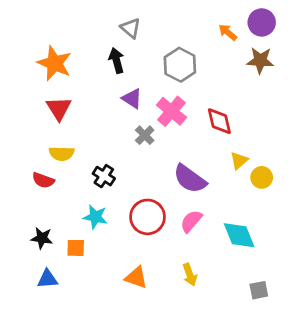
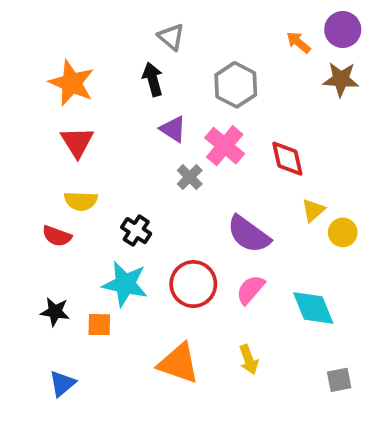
cyan star: (95, 217) -> (125, 284), size x1.4
orange triangle: (136, 278) -> (179, 363), size x1.4
blue triangle: (47, 279) -> (62, 384), moved, turned -35

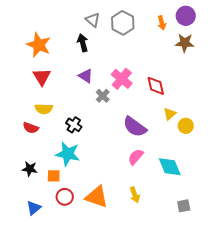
orange arrow: (298, 42) -> (162, 23), turned -144
gray hexagon: (236, 85) -> (123, 23), moved
purple triangle: (173, 129) -> (86, 76), moved
red circle: (193, 284) -> (65, 197), moved, size x0.7

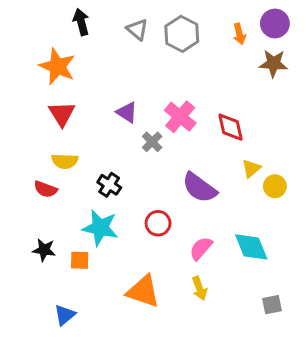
black arrow: (83, 43) -> (81, 22), moved
pink semicircle: (136, 157) -> (201, 248), moved
red circle: (65, 197) -> (158, 223), moved
blue triangle: (34, 208) -> (65, 315), moved

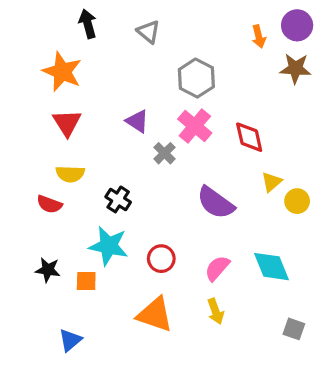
gray hexagon: (182, 34) -> (196, 78), moved
red circle: (158, 223) -> (161, 259), moved
gray square: (272, 305) -> (294, 329), turned 30

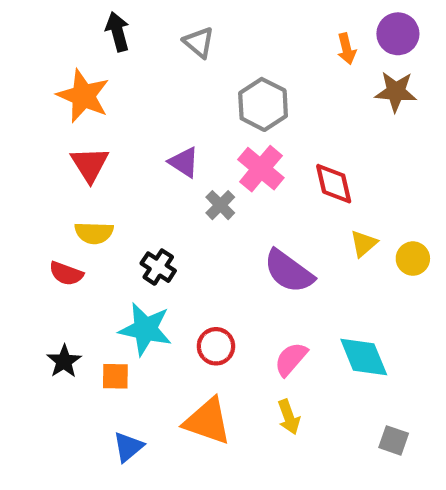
yellow circle: (297, 201) -> (413, 259), moved
black star: (48, 270) -> (64, 361), turned 30
blue triangle: (70, 340) -> (128, 447), moved

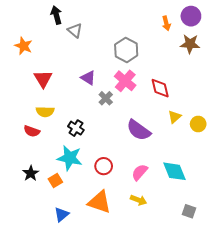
gray triangle: (199, 42) -> (75, 30), moved
orange star: (83, 96) -> (23, 46), moved, size x0.7
orange square: (115, 376) -> (55, 181), turned -32
yellow arrow: (289, 417) -> (139, 200), turned -49

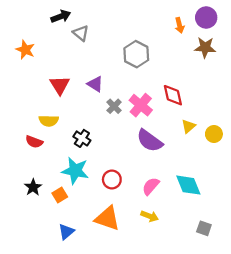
black arrow: (56, 15) -> (61, 16), turned 84
red triangle: (43, 79) -> (60, 85), moved
pink cross: (125, 81) -> (141, 105), moved

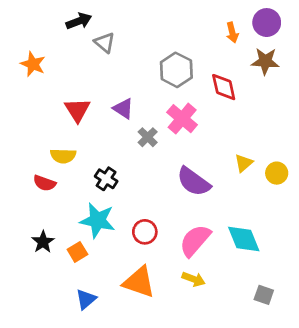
red diamond: (173, 95) -> (224, 87), moved
pink cross: (141, 105) -> (182, 119), moved
pink semicircle: (151, 186) -> (195, 240), size x1.4

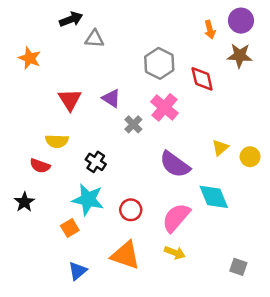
gray triangle: (105, 43) -> (94, 39), turned -36
cyan diamond: (244, 239) -> (214, 197), moved
black star: (43, 242) -> (24, 202), moved

